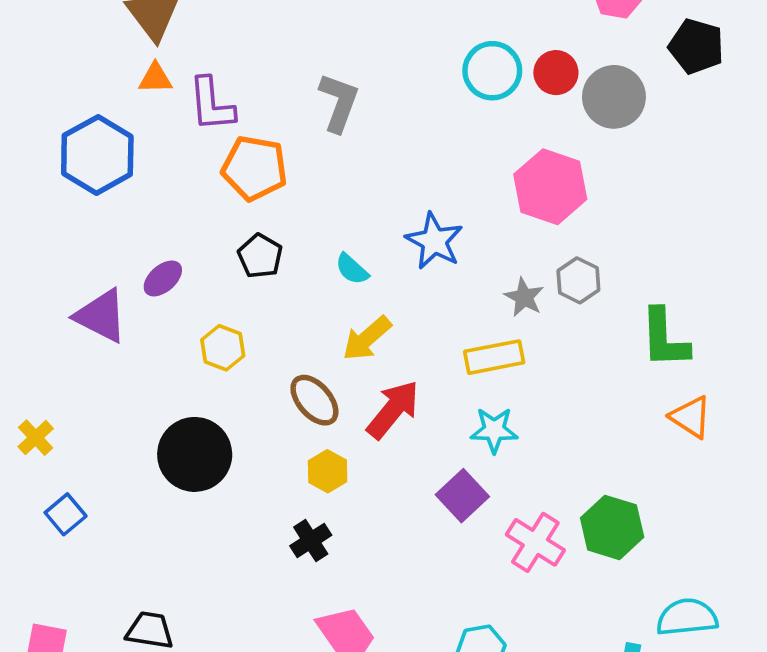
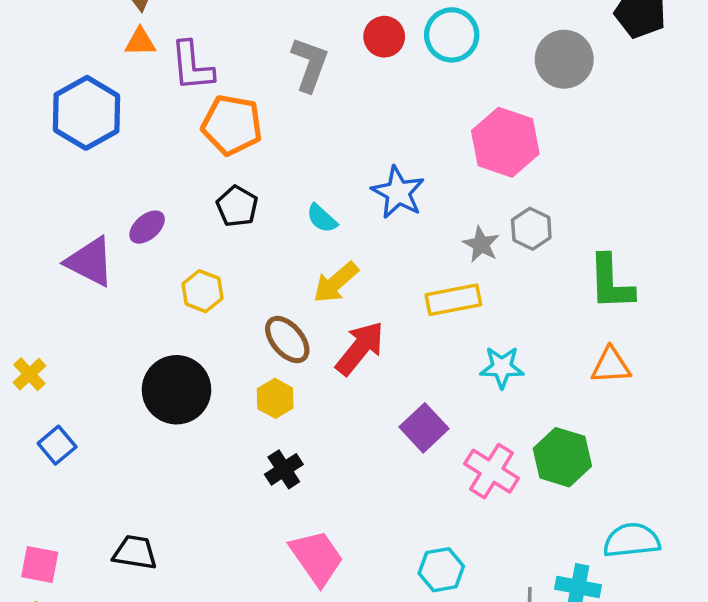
red circle: (556, 73) -> (384, 37), moved
orange triangle: (691, 417) -> (611, 366), moved, turned -36
cyan star: (494, 430) -> (502, 367), moved
yellow hexagon: (328, 471) -> (275, 398), moved

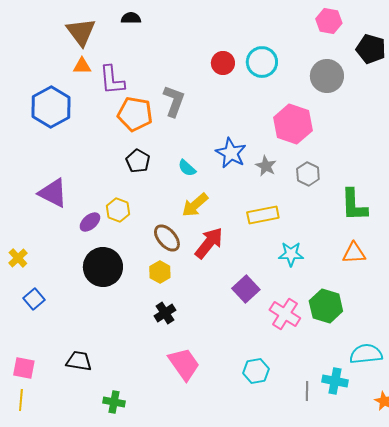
gray L-shape: (310, 64) -> (174, 101), moved
purple ellipse: (147, 227) -> (90, 222), moved
gray star: (481, 244) -> (266, 166), moved

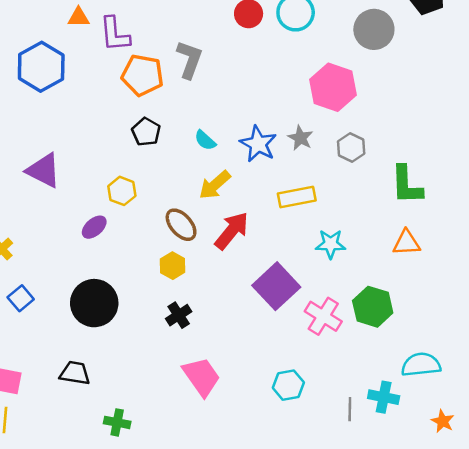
blue star: (231, 153) -> (258, 144), moved
purple ellipse: (90, 222) -> (94, 227), moved
black circle: (103, 267) -> (94, 303), moved
purple square: (246, 289) -> (276, 286), size x1.4

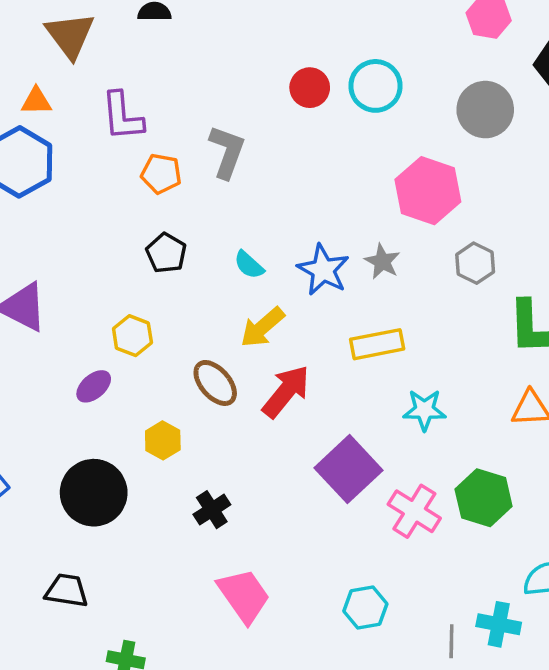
orange triangle: (79, 17) -> (36, 101), moved
orange pentagon: (142, 75) -> (161, 174), size x0.7
gray hexagon: (351, 148) -> (475, 263), moved
yellow hexagon: (173, 266) -> (163, 440), moved

